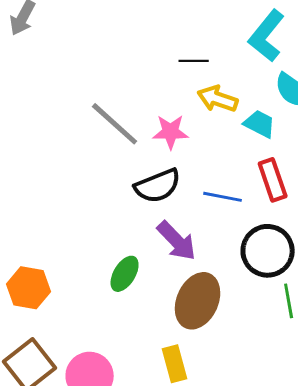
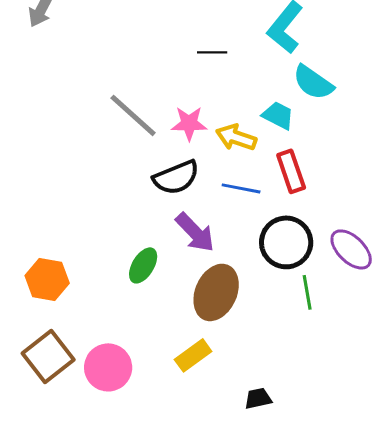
yellow arrow: (218, 99) -> (236, 137), moved
yellow rectangle: (175, 364) -> (193, 355), turned 69

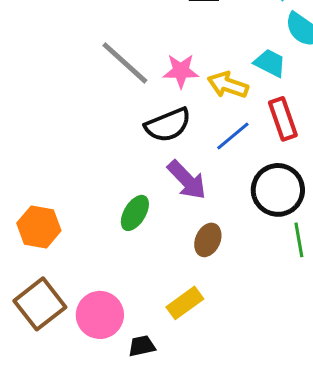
blue line: (241, 188) -> (233, 136), turned -51
brown ellipse: (216, 292) -> (208, 240), size x0.6
black trapezoid: (258, 398) -> (142, 346), moved

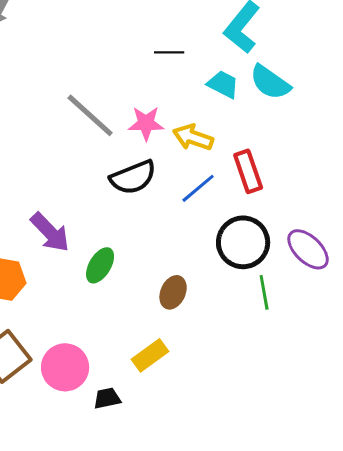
cyan trapezoid: (270, 63) -> (223, 84), moved
purple arrow: (187, 180) -> (50, 232), moved

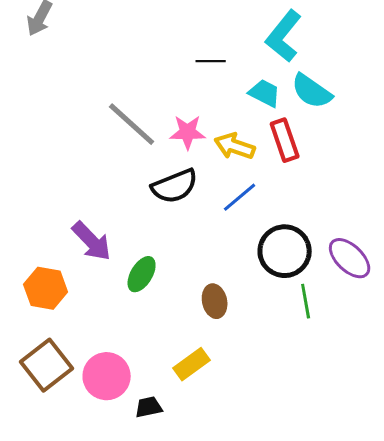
red rectangle: (248, 171) -> (285, 140), moved
brown ellipse: (173, 292) -> (215, 301), turned -36

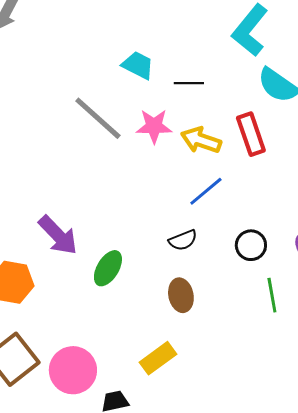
black line: (211, 61) -> (189, 83), moved
cyan trapezoid: (265, 93) -> (138, 65), moved
black semicircle: (175, 186) -> (183, 240), moved, size x0.6
black circle: (285, 251) -> (251, 245), size x0.6

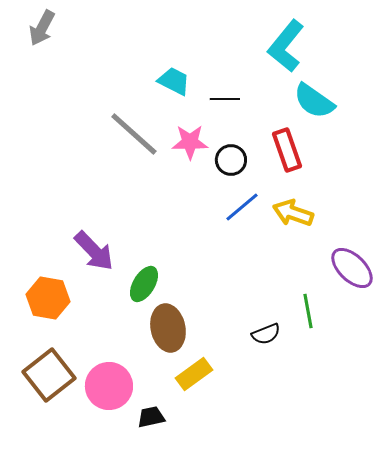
yellow arrow: (201, 140) -> (293, 213), moved
black semicircle: (183, 240) -> (266, 334), moved
black circle: (251, 245) -> (231, 160), moved
brown ellipse: (181, 295) -> (168, 328), moved, size x1.4

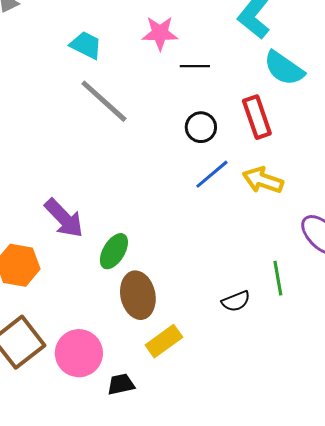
cyan trapezoid: (174, 81) -> (86, 45), moved
pink star: (190, 142) -> (160, 33), moved

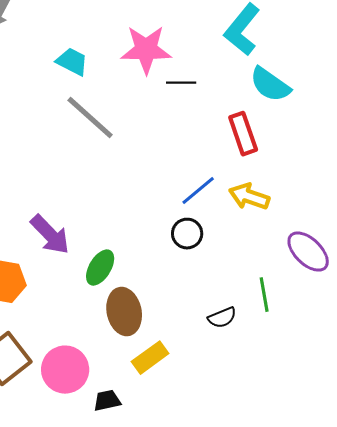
pink star: (160, 33) -> (146, 50), size x1.4
black circle: (201, 127) -> (187, 234), moved

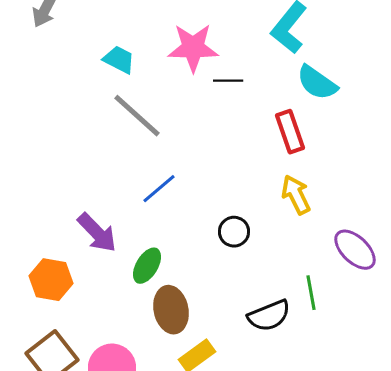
blue line: (198, 191) -> (159, 189), moved
yellow arrow: (249, 197) -> (296, 195), turned 45
black semicircle: (222, 318) -> (269, 316), size x1.5

